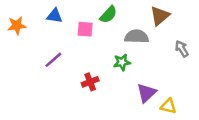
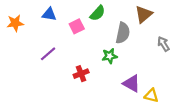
pink square: (85, 29) -> (77, 26), turned -32
gray semicircle: (137, 37) -> (123, 33), turned 100
purple triangle: (146, 93) -> (132, 83), turned -48

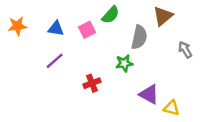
blue triangle: (49, 14) -> (56, 28), moved

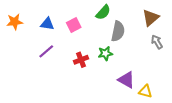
green semicircle: (111, 15) -> (103, 12), moved
brown triangle: (163, 16) -> (151, 18), moved
red cross: (92, 83) -> (81, 60), moved

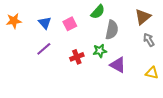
blue triangle: (47, 24) -> (45, 23), turned 40
purple triangle: (126, 80) -> (118, 65), moved
yellow triangle: (145, 91) -> (152, 73), moved

